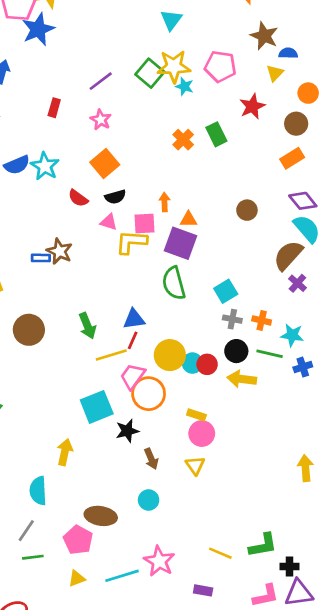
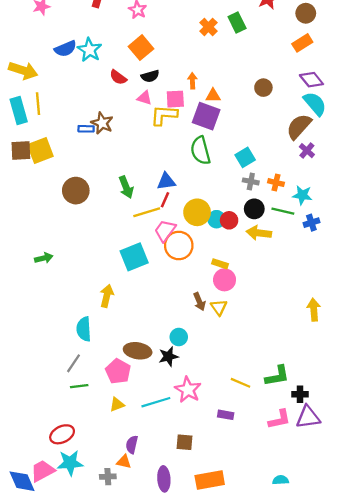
black star: (127, 431) -> (168, 356), moved
brown arrow: (151, 459) -> (199, 302), moved

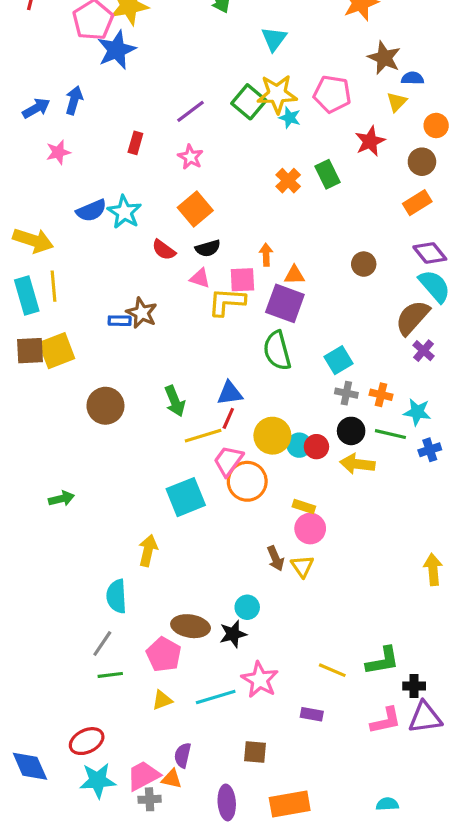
pink trapezoid: (43, 471) -> (143, 776), moved
blue diamond: (22, 481) -> (30, 766), moved

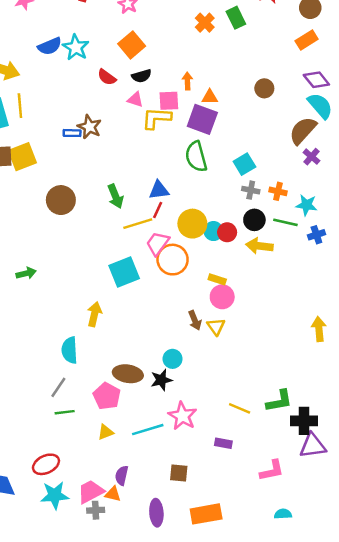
black cross: (414, 686) -> (304, 421), size x1.5
pink L-shape: (386, 721) -> (272, 471), moved

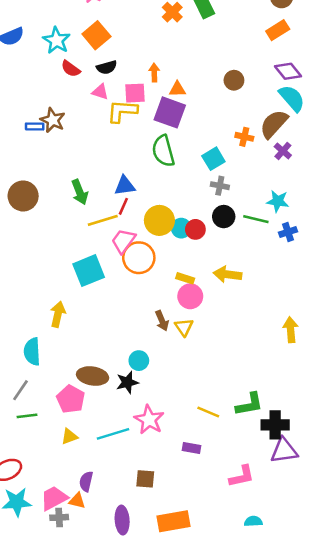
cyan star: (76, 47) -> (57, 40), moved
orange cross: (278, 191) -> (244, 137), moved
yellow arrow: (259, 246) -> (228, 274), moved

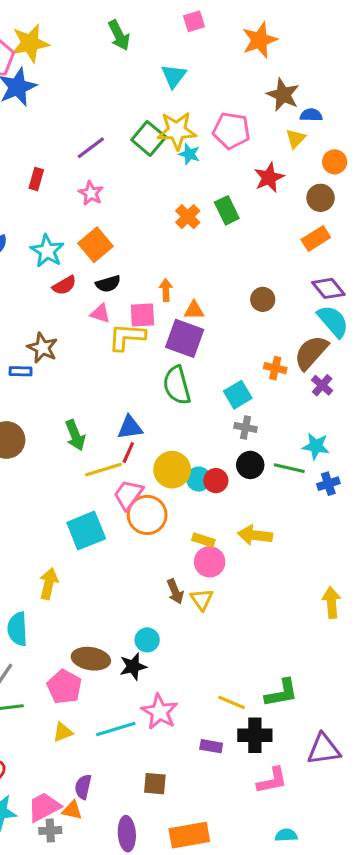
red semicircle: (71, 69) -> (64, 285), turned -66
blue rectangle: (35, 127) -> (21, 371), moved
black cross: (275, 425) -> (255, 735), moved

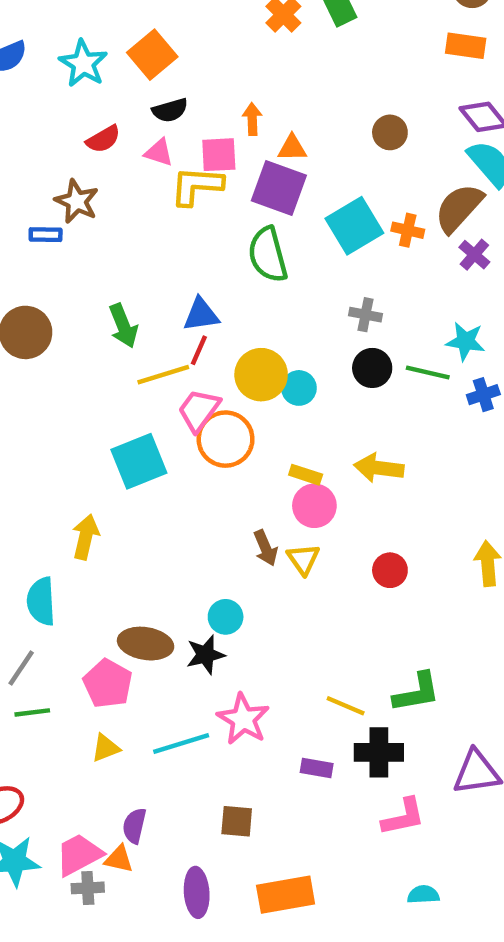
orange rectangle: (316, 238) -> (466, 46), turned 40
red semicircle: (64, 285) -> (103, 139), moved
cyan square: (238, 395) -> (354, 226), moved, size x1.4
red circle: (216, 481) -> (390, 570), moved

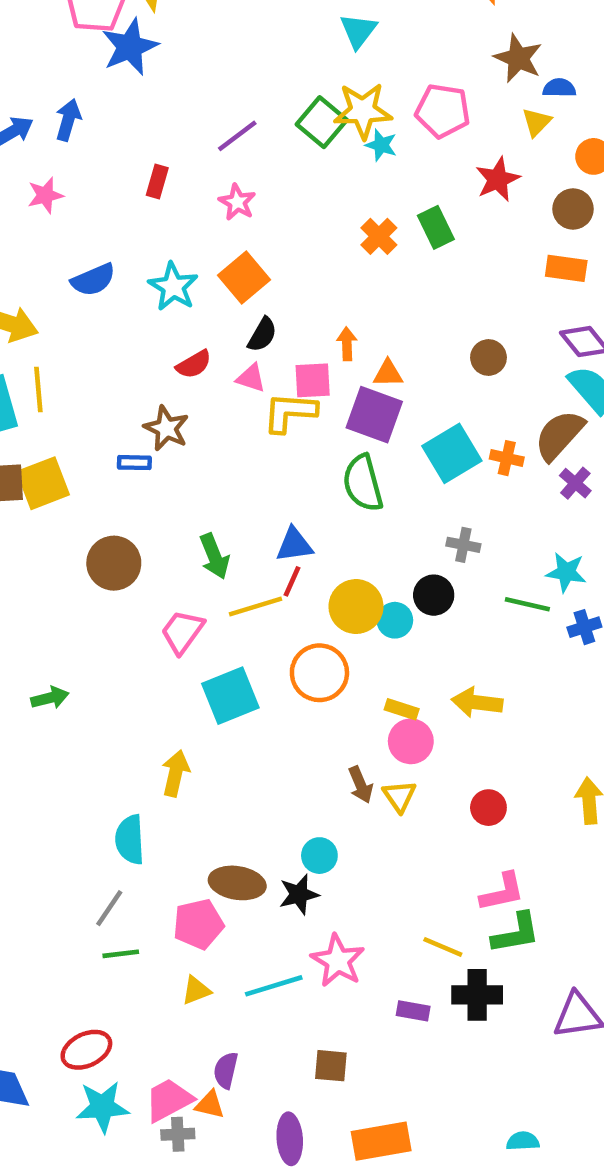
black semicircle: (170, 110) -> (262, 335), turned -44
black circle: (372, 368) -> (434, 595), moved
pink trapezoid: (199, 410) -> (182, 632), moved
pink pentagon: (108, 684) -> (198, 924), turned 30
pink L-shape: (403, 817) -> (502, 892), moved

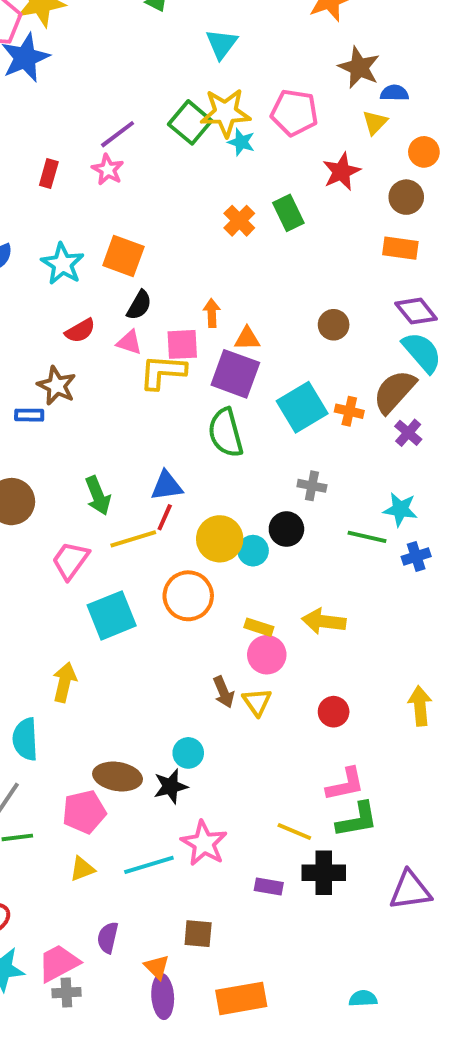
pink star: (237, 202) -> (108, 170), moved
orange square: (244, 278) -> (123, 256), turned -30
orange triangle: (210, 1105) -> (157, 967), moved, turned 32

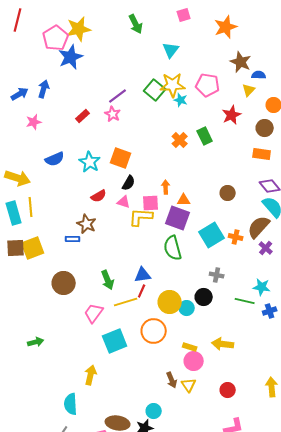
red rectangle: (49, 174) -> (83, 116), turned 32

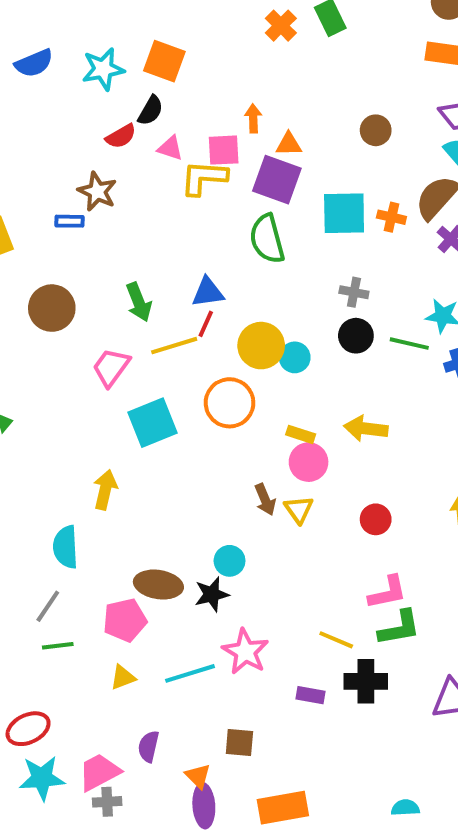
cyan star: (90, 162) -> (103, 69), turned 30
black semicircle: (129, 183) -> (151, 111), moved
cyan square: (212, 235) -> (344, 213), turned 30
black circle: (204, 297) -> (356, 336), moved

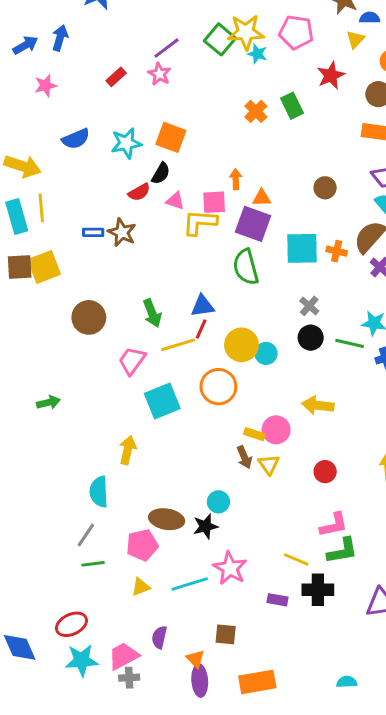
blue rectangle: (70, 221) -> (93, 232), moved
gray cross: (354, 292) -> (309, 306), turned 30
yellow rectangle: (301, 434) -> (254, 434), moved

